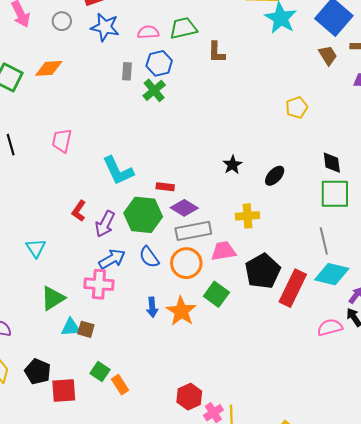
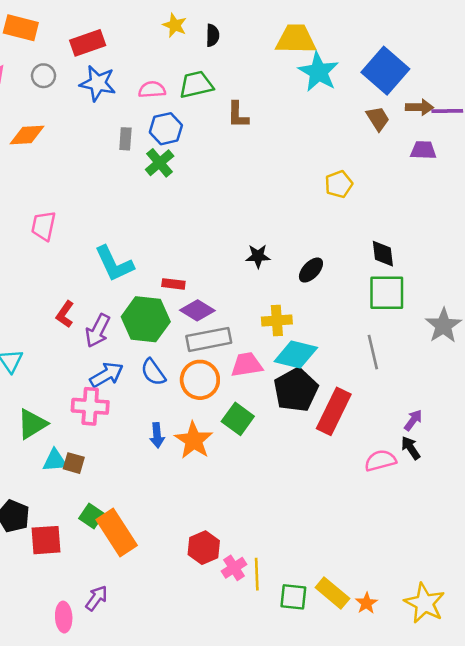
black star: (232, 165) -> (258, 256), turned 30
cyan diamond: (332, 274) -> (296, 355), moved
orange rectangle: (120, 385) -> (117, 532), size x1.8

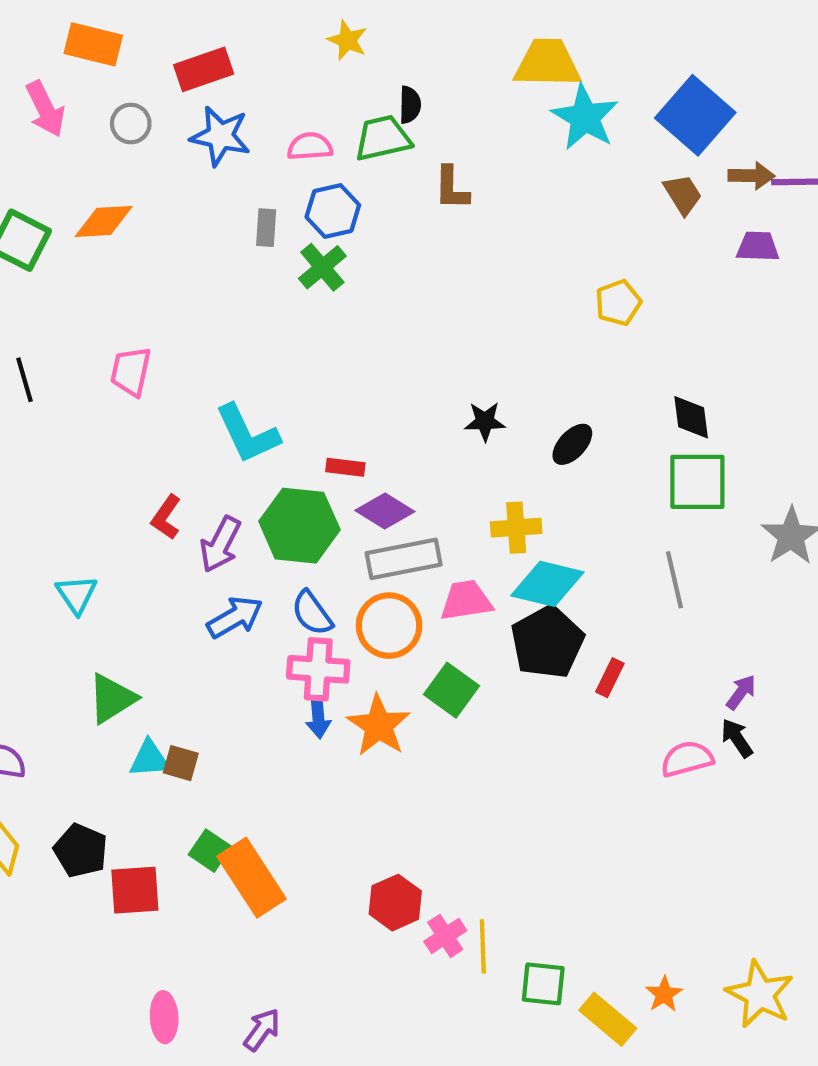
black semicircle: (213, 35) -> (410, 105), moved
pink cross: (90, 406) -> (318, 669), moved
red rectangle: (334, 411) -> (610, 678), size x0.5
yellow rectangle: (332, 593) -> (608, 1019), moved
purple arrow: (96, 598) -> (262, 1030), moved

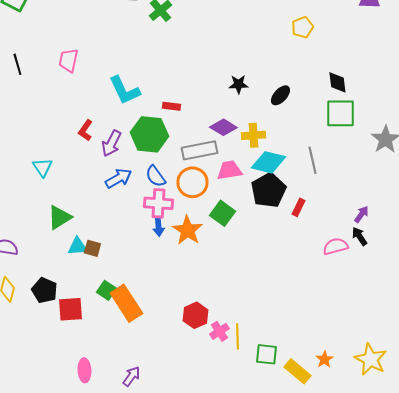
purple diamond: (385, 511) -> (223, 127), moved
gray line: (674, 580) -> (312, 160), moved

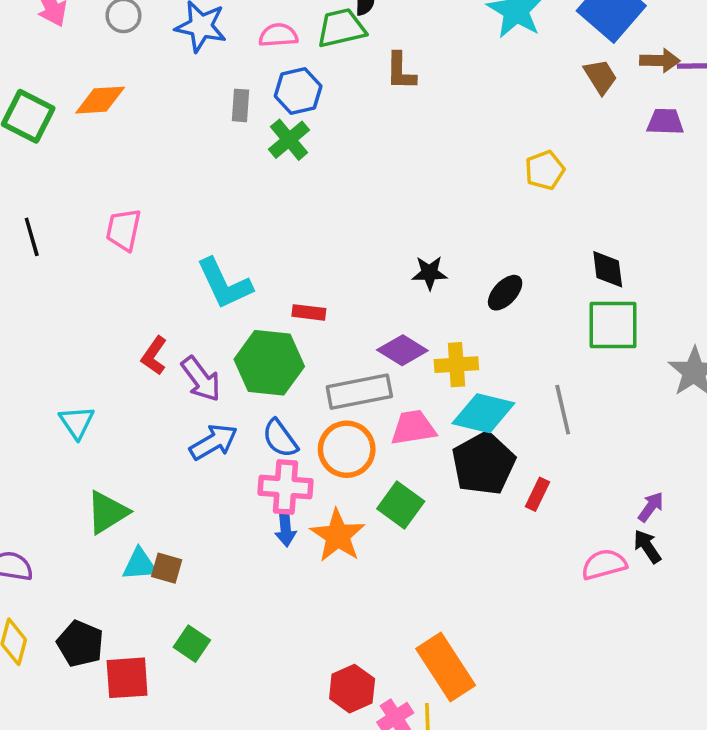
purple arrow: (111, 143) -> (201, 379), turned -64
orange rectangle: (126, 303) -> (446, 667), moved

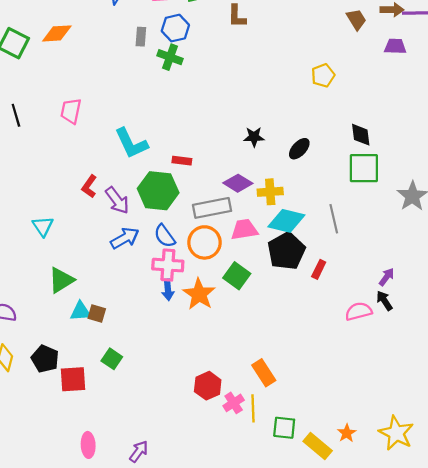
green cross: (289, 140) -> (170, 57), turned -30
orange rectangle: (446, 667) -> (264, 373), size x0.7

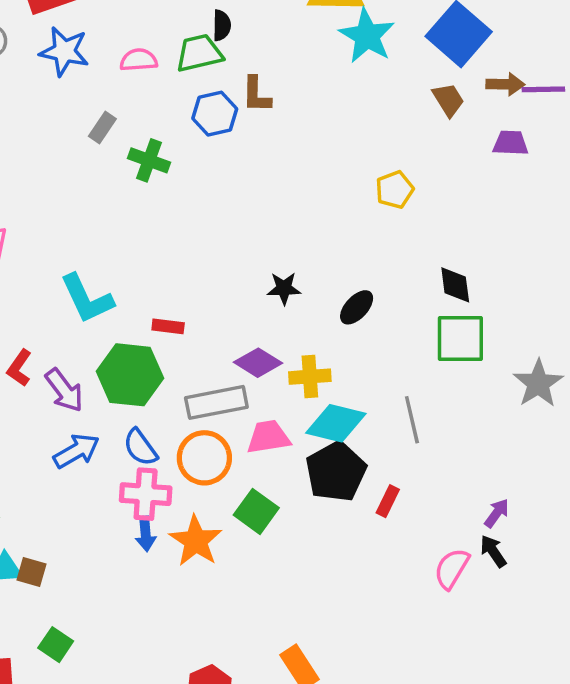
blue hexagon: (175, 28) -> (215, 114), moved
gray rectangle: (141, 37) -> (102, 127), turned 30
pink semicircle: (359, 311) -> (452, 569), turned -44

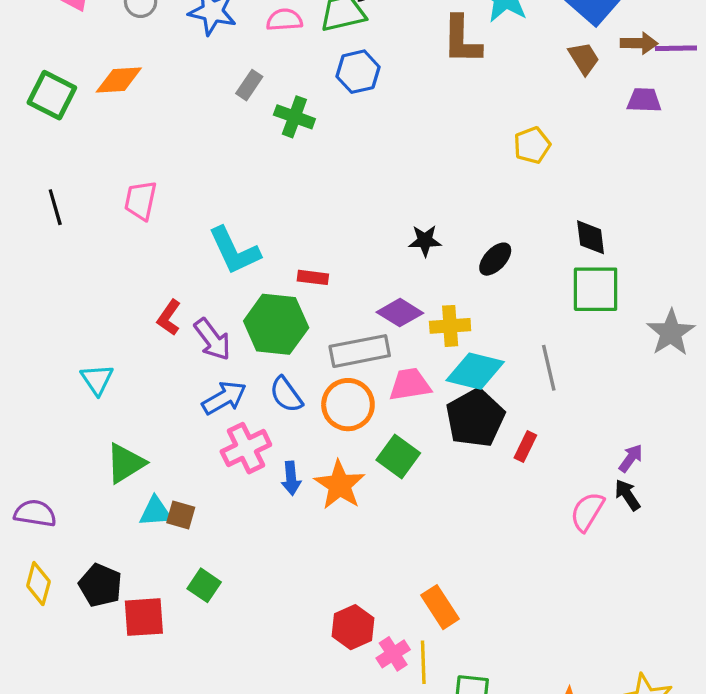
brown L-shape: (256, 95) -> (462, 40), moved, size x1.4
pink cross: (146, 494) -> (246, 448), moved, turned -30

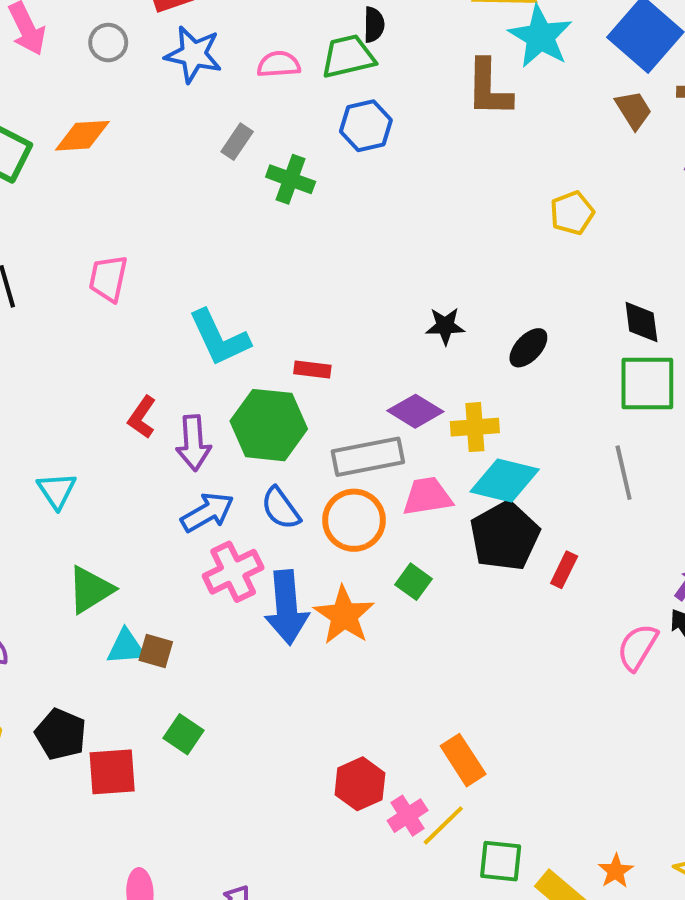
purple arrow: (212, 339) -> (193, 443), turned 33
gray line: (549, 368) -> (624, 473), moved
green square: (398, 456) -> (413, 582), size x0.7
blue arrow: (291, 478) -> (287, 607), size x1.8
yellow line: (423, 662) -> (443, 825), turned 48

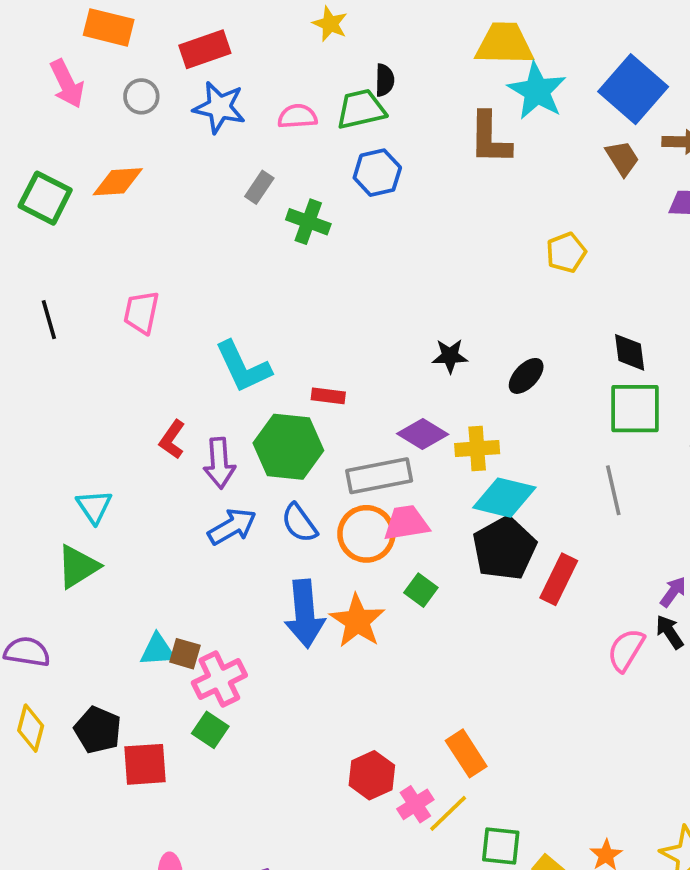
pink trapezoid: (427, 496) -> (406, 523), moved
red rectangle: (564, 570) -> (559, 579), size x1.5
pink cross: (233, 572) -> (219, 679), moved
green triangle: (90, 590) -> (78, 567), moved

